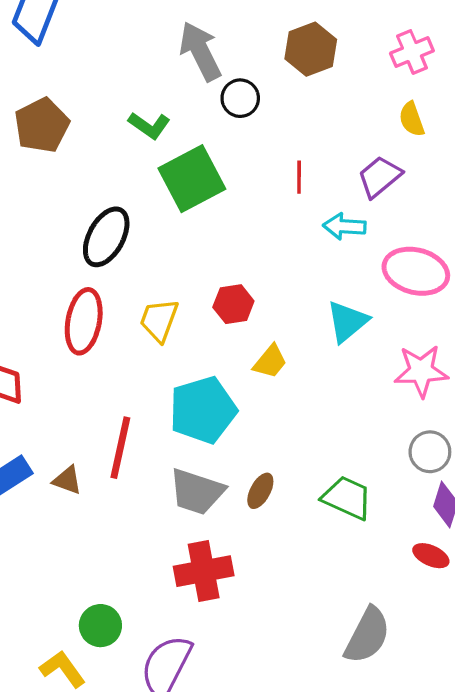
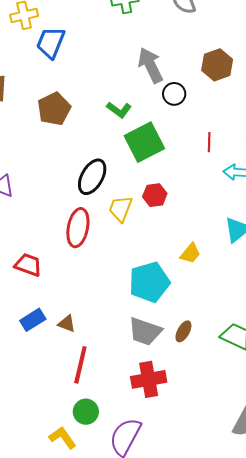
red hexagon: (233, 304) -> (155, 195), moved
yellow trapezoid: (159, 320) -> (120, 209), moved
red line: (120, 448) -> (80, 365), moved

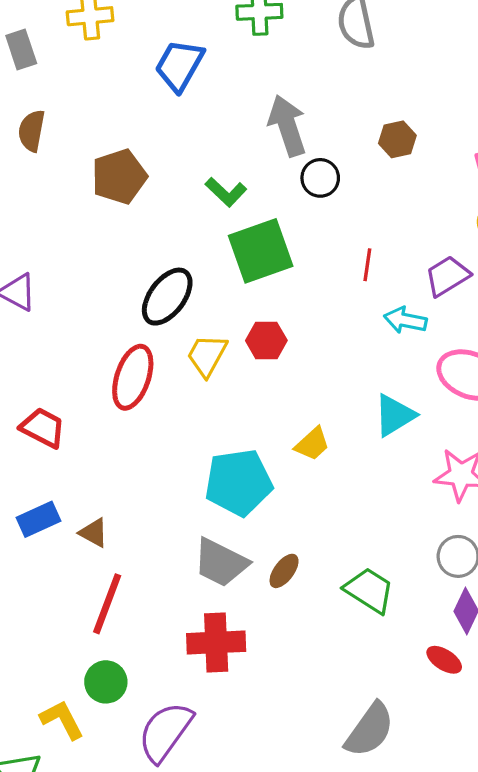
blue trapezoid: (51, 43) -> (179, 65), moved
brown hexagon: (217, 65) -> (397, 139), size x0.7

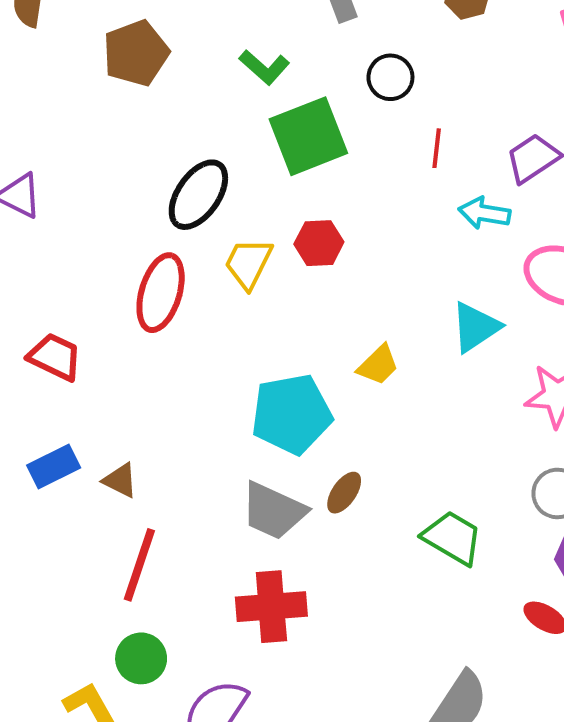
black circle: (320, 178) -> (390, 77), moved
brown ellipse: (284, 571) -> (344, 493), moved

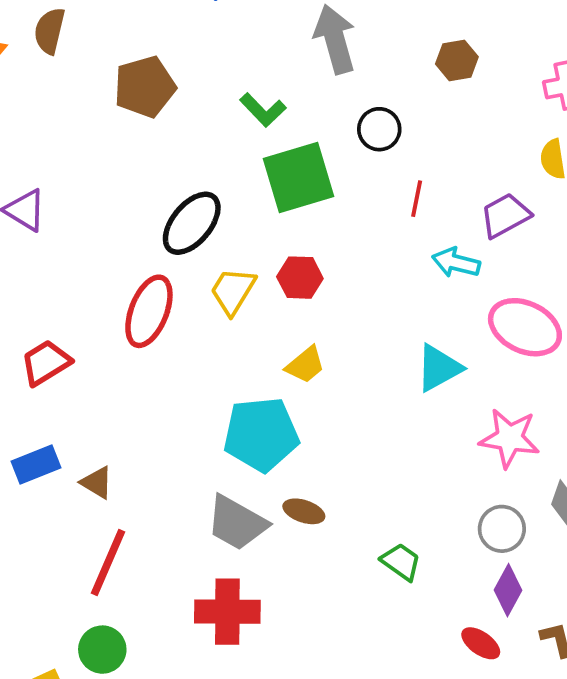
red trapezoid: (55, 357) -> (46, 363), turned -62
yellow trapezoid: (378, 365) -> (305, 365), moved
brown ellipse: (344, 493) -> (304, 511), turned 69
green trapezoid: (452, 538) -> (401, 562), size x0.7

